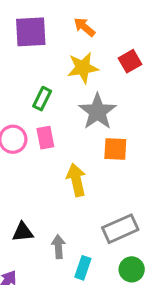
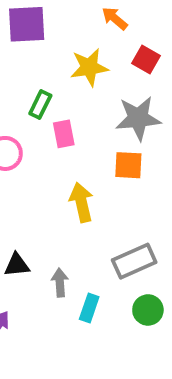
orange arrow: (84, 27) -> (115, 18), moved
red square: (130, 61) -> (146, 59), turned -30
gray star: (97, 112) -> (138, 118), moved, turned 30
pink rectangle: (45, 138) -> (64, 134), moved

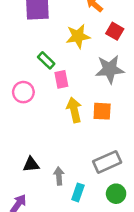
green rectangle: (40, 105) -> (46, 60), turned -72
orange square: (128, 165) -> (102, 111), moved
yellow arrow: (81, 202) -> (74, 110), moved

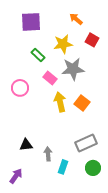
green rectangle: (46, 60) -> (38, 55), moved
gray star: (110, 69) -> (73, 69), moved
pink rectangle: (61, 79) -> (50, 78), turned -40
orange square: (102, 111) -> (82, 103), turned 35

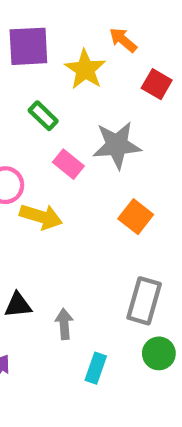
yellow star: (63, 44) -> (85, 69), moved, turned -30
yellow arrow: (60, 102) -> (41, 217), moved, turned 120
gray rectangle: (86, 143) -> (144, 301), turned -50
cyan rectangle: (63, 167) -> (96, 368), moved

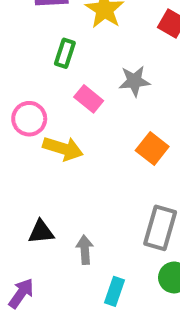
green rectangle: (43, 116) -> (65, 53), turned 64
gray star: (117, 145) -> (134, 81), size x0.7

